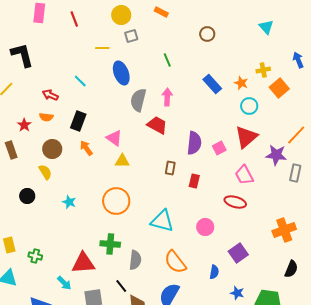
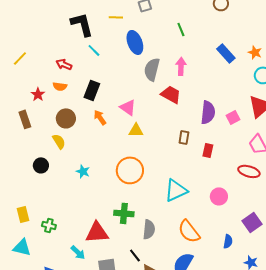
black L-shape: (22, 55) -> (82, 24), moved
cyan triangle: (162, 221) -> (176, 190), turned -40

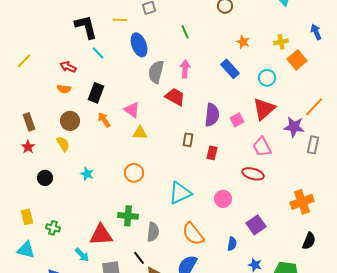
orange star: (255, 52) -> (243, 42), moved
blue rectangle: (226, 53) -> (230, 69), moved
red star: (38, 94) -> (28, 147), moved
black circle: (41, 165) -> (45, 178), moved
orange circle: (130, 170) -> (134, 173), size x0.7

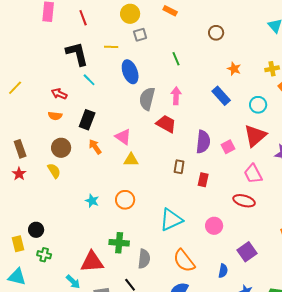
cyan star: (87, 174) -> (92, 201), moved
black circle: (45, 178) -> (36, 230), moved

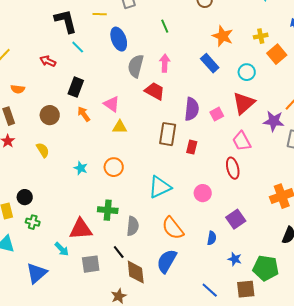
orange star: (234, 69) -> (223, 36), size x1.5
orange semicircle: (55, 116) -> (18, 89), moved
brown rectangle: (179, 167) -> (168, 134), size x1.6
yellow semicircle: (54, 171) -> (43, 150), moved
red ellipse: (244, 201) -> (233, 168), turned 60

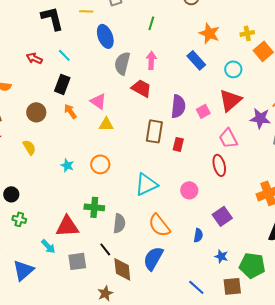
green line: (165, 26) -> (151, 23), turned 40
cyan line: (78, 47) -> (64, 55), moved

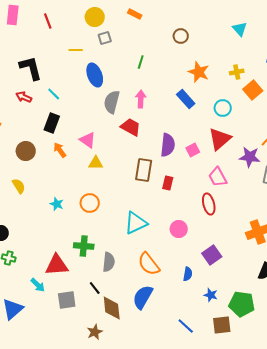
black L-shape: (52, 18) -> (31, 68), moved

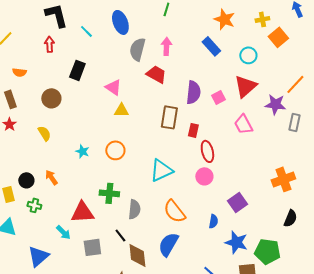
cyan line: (54, 94) -> (86, 31), moved
red arrow: (24, 97) -> (49, 44), turned 63
orange arrow: (60, 150) -> (51, 177), moved
red ellipse: (209, 204) -> (207, 151), moved
blue star: (211, 295) -> (236, 242), size x1.6

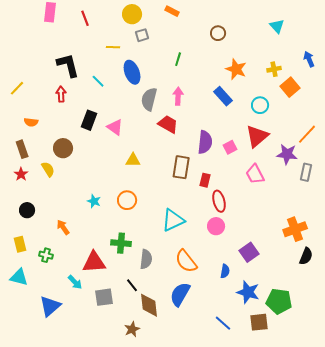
pink triangle: (113, 87) -> (115, 127), moved
yellow semicircle: (44, 133) -> (48, 169), moved
black circle: (26, 180) -> (27, 210), moved
black semicircle: (290, 218) -> (306, 256), moved

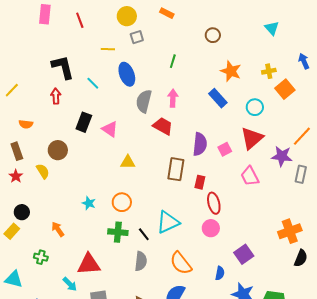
green cross: (121, 243) -> (118, 232), moved
yellow rectangle: (20, 244) -> (12, 231), moved, turned 56
black line: (132, 285) -> (144, 234), moved

